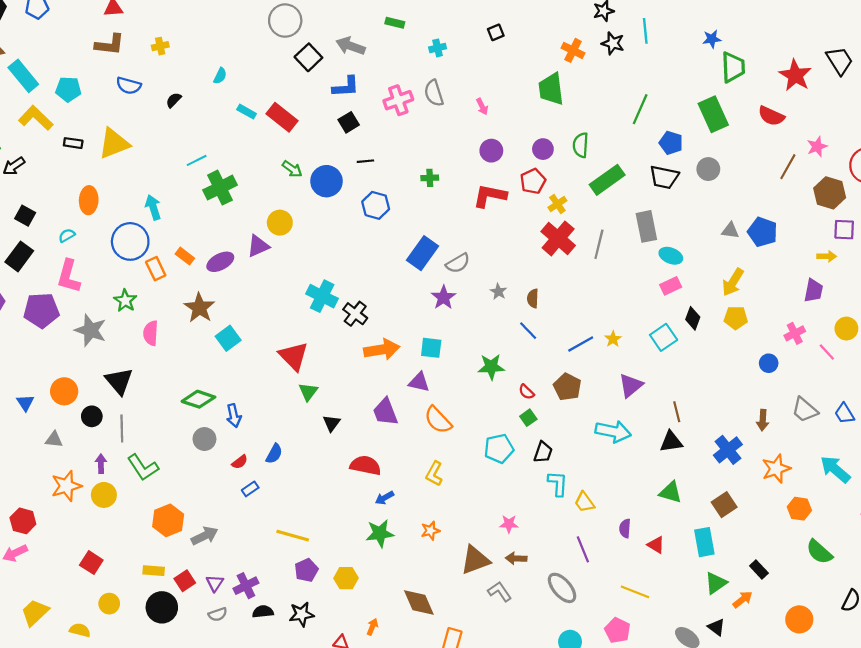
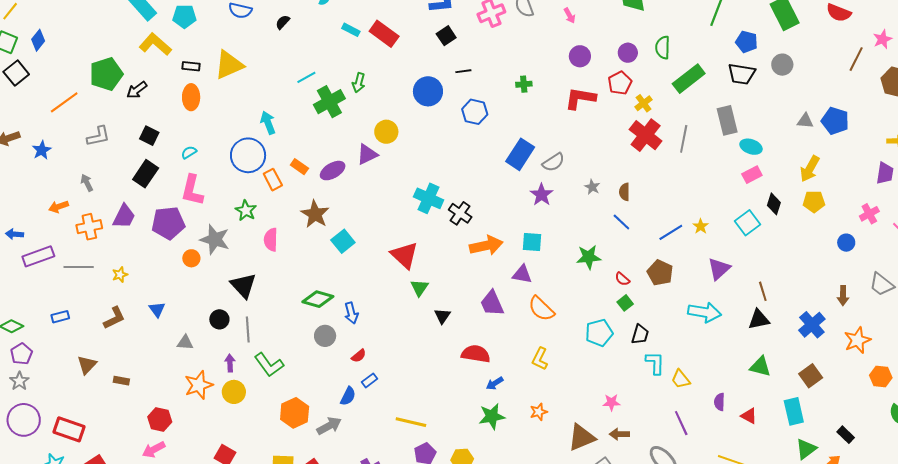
green arrow: (292, 169) -> (359, 83), moved, turned 72
orange ellipse: (89, 200) -> (191, 97), moved
orange circle: (64, 391) -> (191, 258), moved, size x0.7
blue semicircle: (274, 454) -> (348, 396), moved

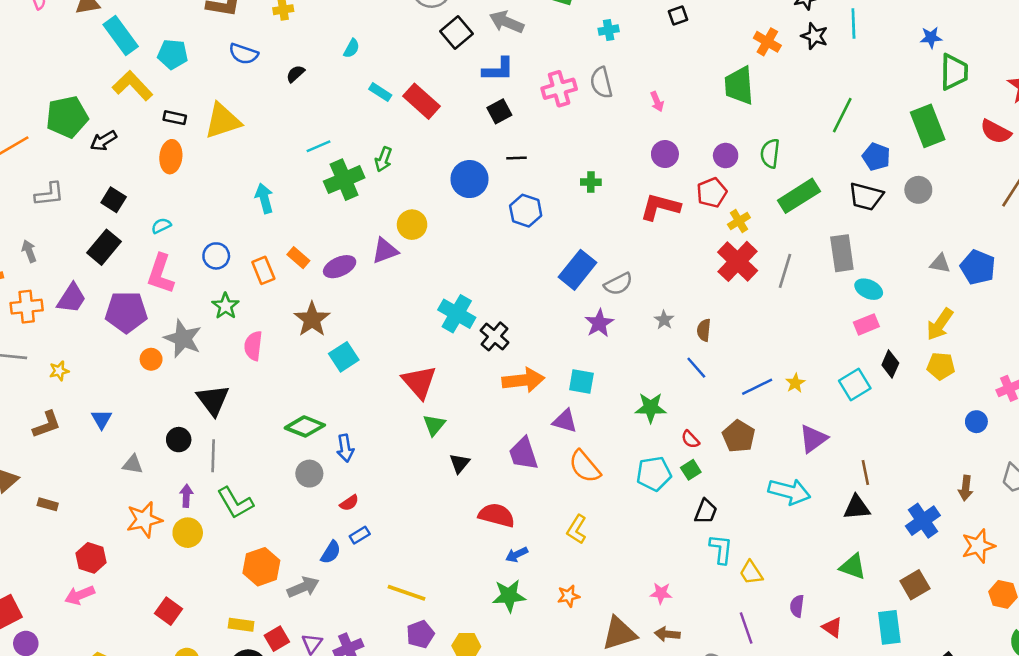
blue circle: (248, 155) -> (216, 256), moved, size x0.6
cyan pentagon: (599, 333) -> (654, 474), moved

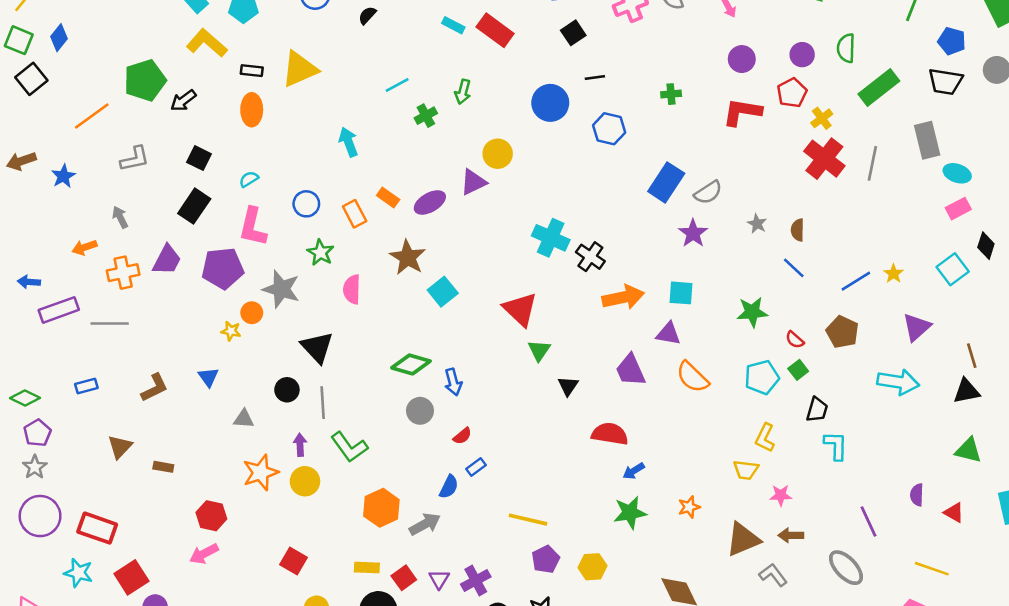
green cross: (344, 180) -> (426, 116), size x0.6
yellow star: (59, 371) -> (231, 331), moved, turned 30
yellow L-shape: (577, 529) -> (765, 438), moved
yellow trapezoid: (751, 573) -> (746, 470), moved, turned -44

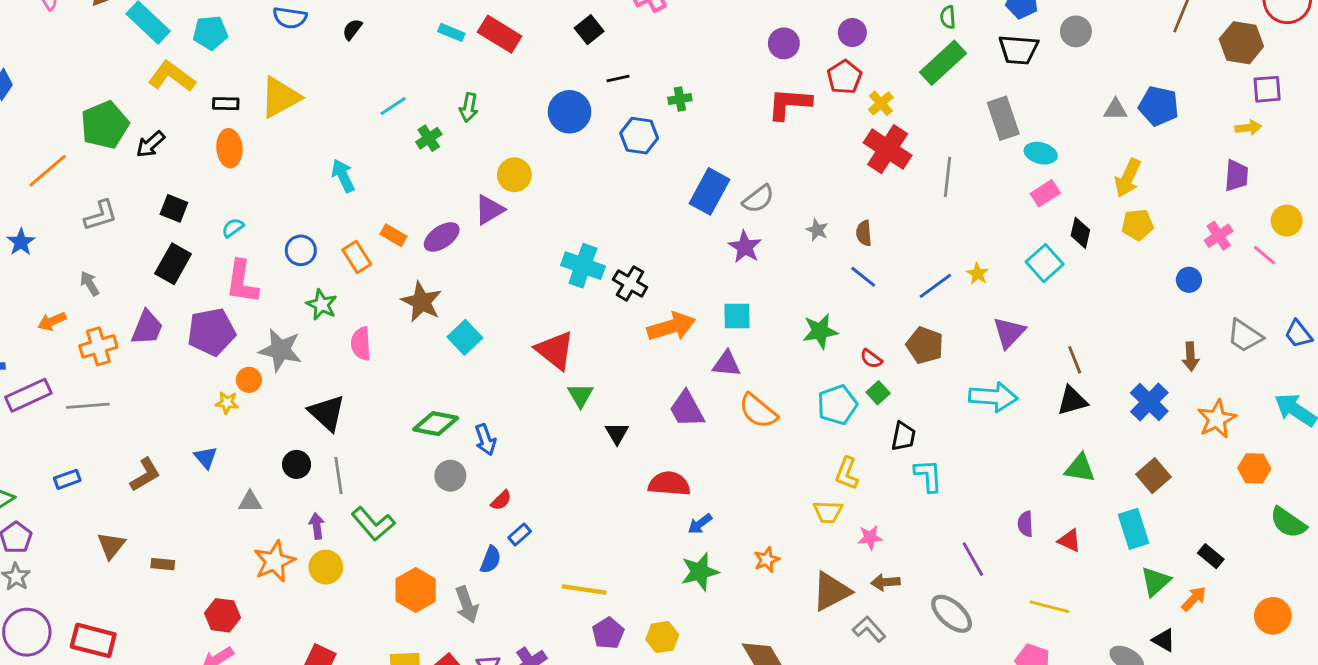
green semicircle: (846, 48) -> (948, 17), moved, size x0.7
green cross: (671, 94) -> (680, 99), moved
gray line: (872, 163) -> (948, 177), moved
gray arrow: (425, 524) -> (467, 605), turned 104

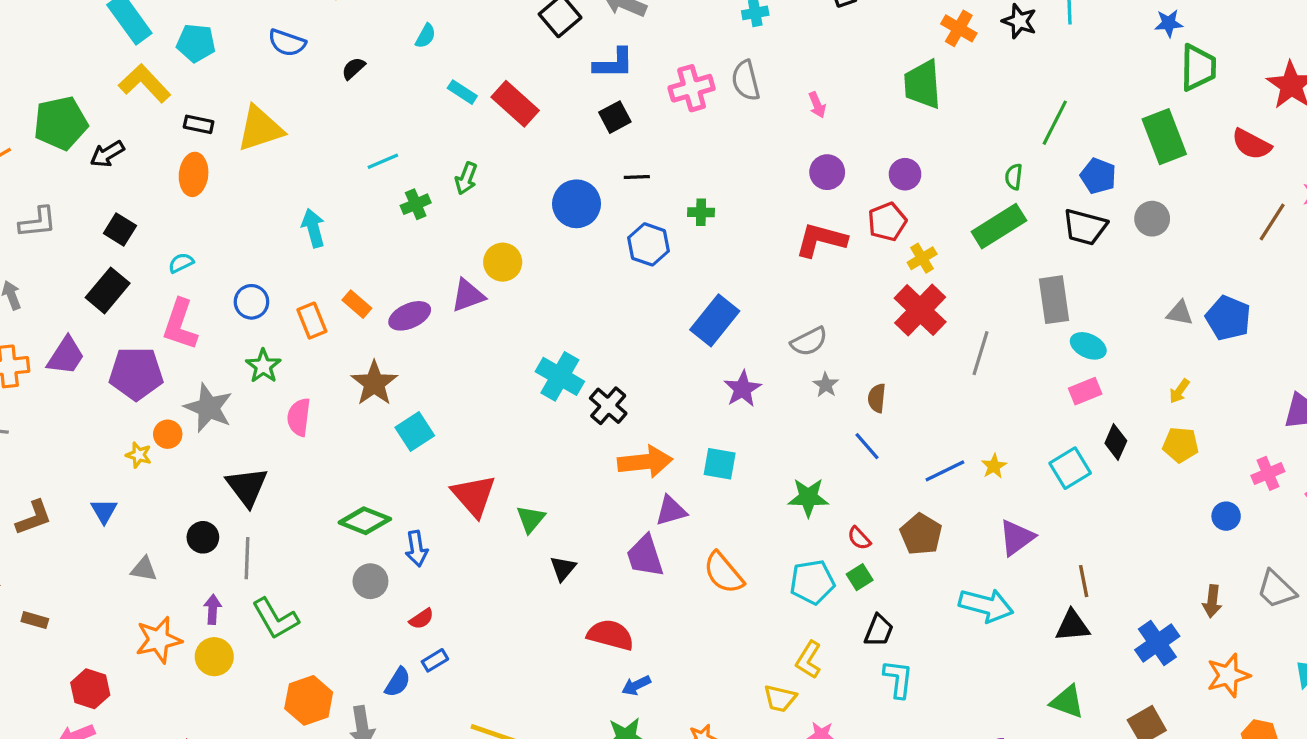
yellow arrow: (1128, 178) -> (1179, 391), size x0.6
gray semicircle: (758, 199) -> (809, 341), moved
red triangle: (555, 350) -> (474, 496), moved
purple triangle: (727, 364) -> (671, 511), moved, turned -32

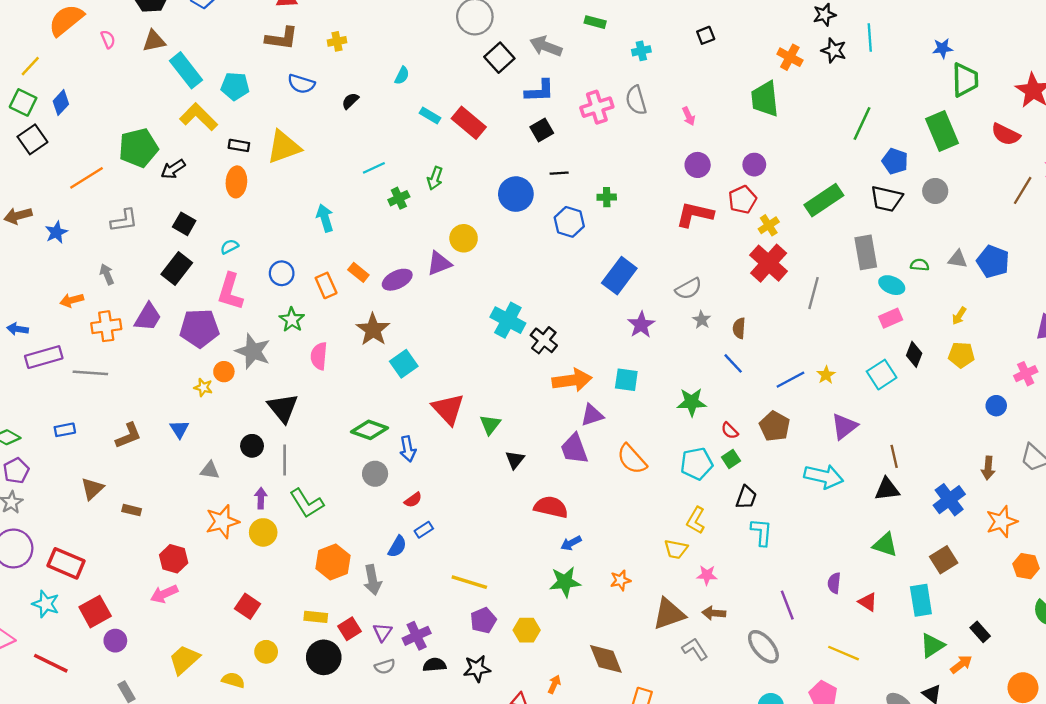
green semicircle: (1014, 177) -> (920, 265), moved, turned 90

